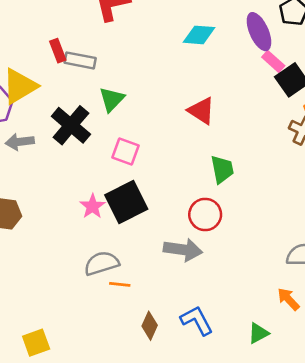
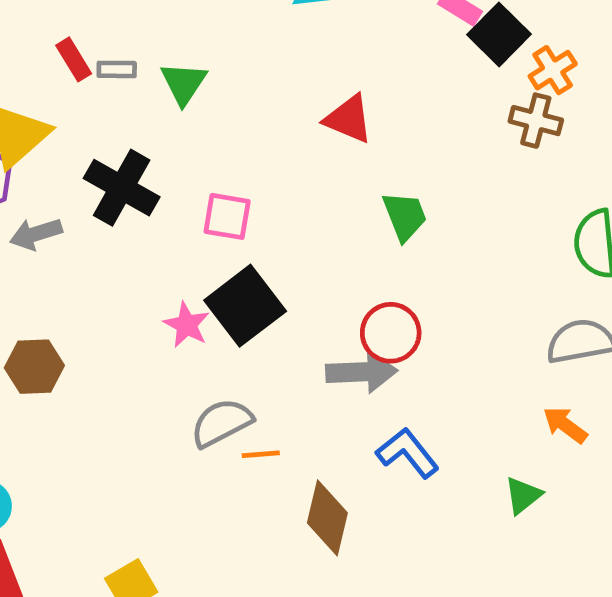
gray rectangle: (80, 60) -> (117, 69), size x0.7
green triangle: (112, 99) -> (184, 83), moved
red circle: (205, 214) -> (391, 333), moved
blue L-shape: (197, 320) -> (408, 453), moved
brown diamond: (150, 326) -> (327, 518), size x1.4

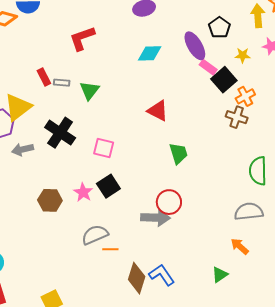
black square: (245, 306) -> (108, 186), size x0.7
brown hexagon: (34, 367) -> (50, 200), moved
blue L-shape: (408, 453) -> (162, 275), moved

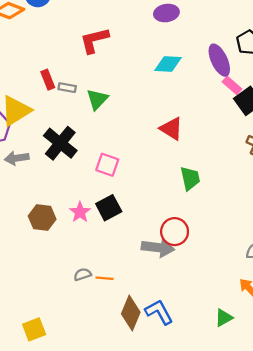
gray semicircle: (95, 235) -> (82, 274), moved, size x0.6

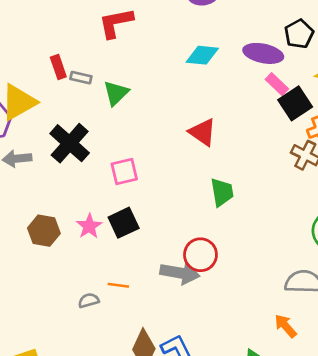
purple ellipse: (219, 60) -> (263, 53), turned -56
pink square: (107, 165) -> (124, 171), turned -35
orange line: (105, 278) -> (118, 285), moved

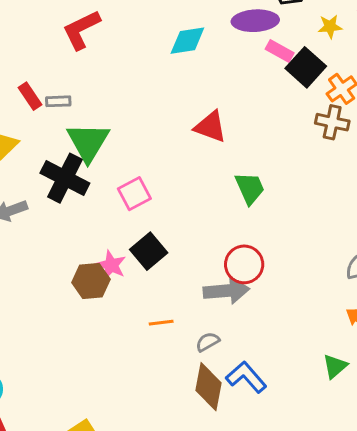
green triangle: (116, 93) -> (88, 142), moved, size x1.4
brown hexagon: (44, 231) -> (91, 281), moved
gray semicircle: (89, 300) -> (208, 342), moved

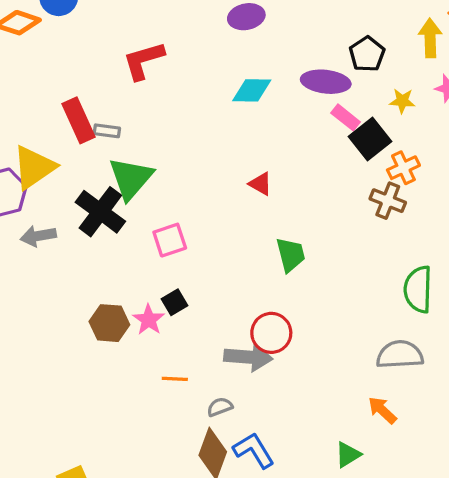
red rectangle: (30, 96) -> (78, 120), size x1.5
red triangle: (210, 127) -> (261, 184), size x0.7
black square: (149, 251) -> (174, 302), size x0.7
pink star: (111, 265) -> (149, 320), moved

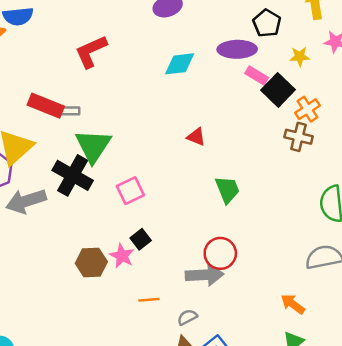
red rectangle: (78, 120) -> (46, 106), turned -36
gray arrow: (38, 236) -> (26, 201), size x1.4
orange arrow: (382, 410) -> (293, 304), moved

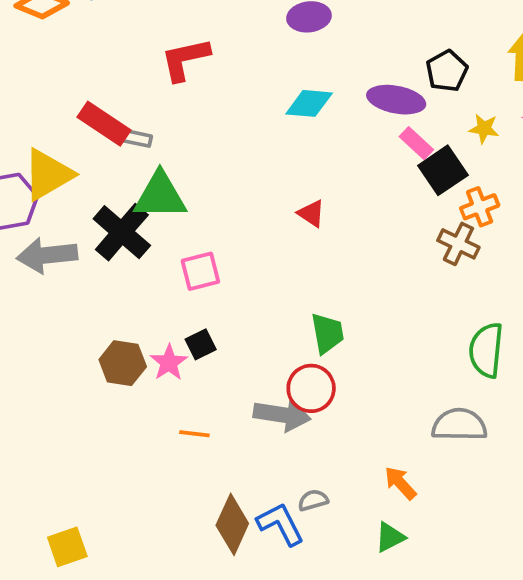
green triangle: (93, 146) -> (160, 196), turned 45
green trapezoid: (227, 190) -> (327, 333), moved
gray semicircle: (187, 317) -> (313, 500), moved

